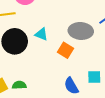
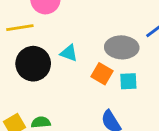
cyan square: (94, 77) -> (128, 81), moved

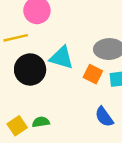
cyan triangle: (69, 53) -> (62, 58), size x1.5

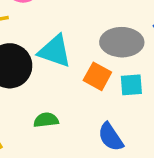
green semicircle: (41, 122) -> (46, 120), moved

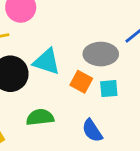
green semicircle: (46, 120) -> (40, 117), size x1.4

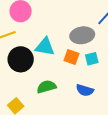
blue semicircle: (92, 131) -> (85, 90), turned -30

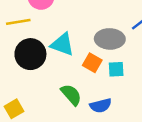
green semicircle: (46, 87) -> (71, 95), moved, turned 54
blue semicircle: (85, 90) -> (101, 106), turned -42

